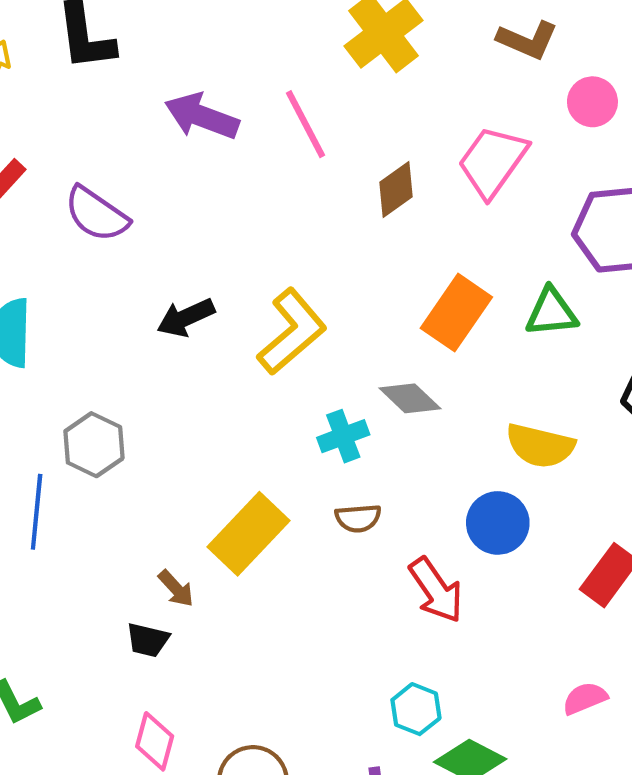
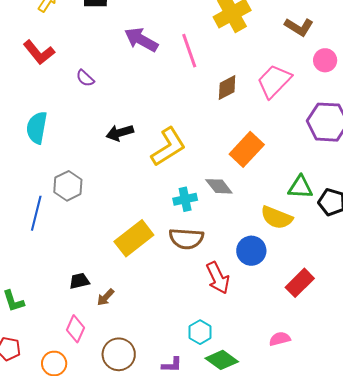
purple semicircle: (96, 214) -> (85, 78), size x0.6
green triangle: (551, 312) -> (300, 187), moved
brown semicircle: (358, 518) -> (186, 239), size x1.6
brown arrow: (176, 588) -> (106, 297), moved, turned 78
black trapezoid: (148, 640) -> (79, 281), turned 145

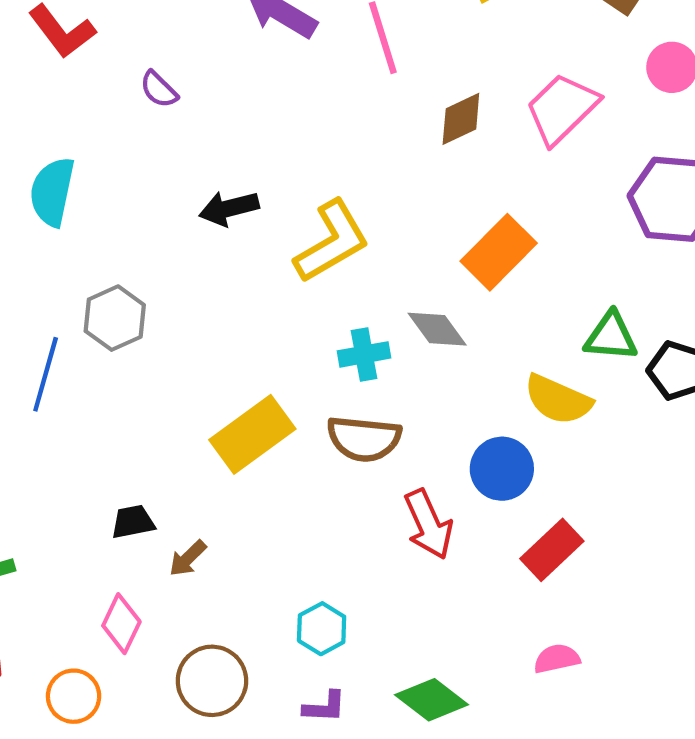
red rectangle: (300, 283) -> (552, 550), moved
cyan hexagon: (200, 332) -> (322, 629), moved

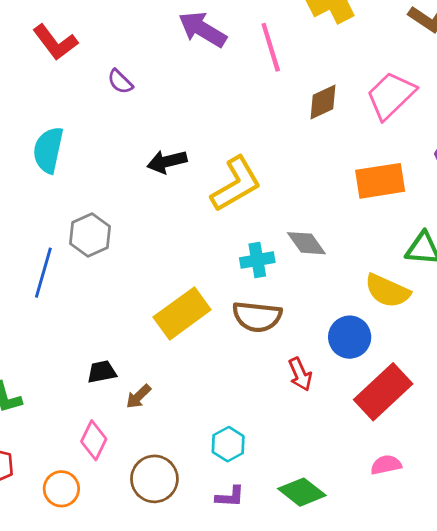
orange rectangle: (499, 252) -> (380, 181), moved, turned 36
red arrow: (428, 524) -> (300, 374), size x0.7
red rectangle: (552, 550) -> (383, 392), size x1.4

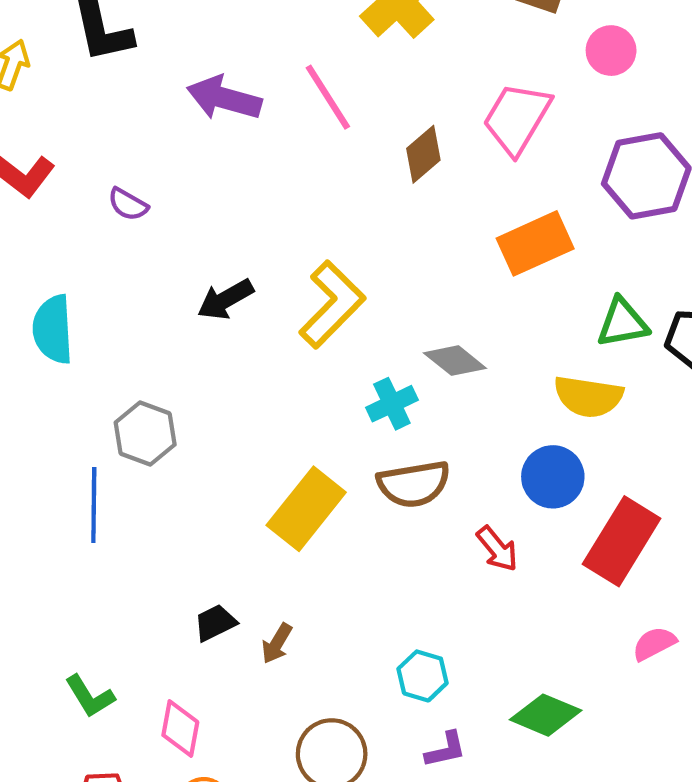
pink diamond: (94, 440) -> (180, 729), moved

